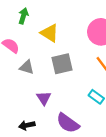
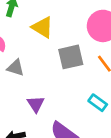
gray square: (62, 64) -> (71, 57), moved

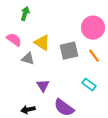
yellow triangle: (42, 27) -> (42, 43), moved

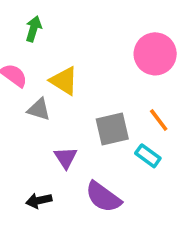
gray square: (69, 51) -> (112, 129), moved
orange line: (94, 56) -> (159, 120), moved

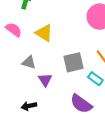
gray triangle: (39, 109) -> (29, 62), moved
purple semicircle: (103, 197) -> (81, 104), moved

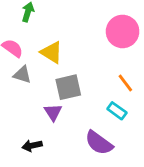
gray triangle: (29, 62) -> (22, 75), moved
gray square: (74, 62) -> (68, 87), moved

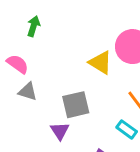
yellow triangle: (52, 52) -> (100, 63), moved

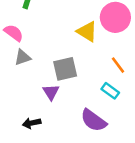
gray triangle: (28, 92) -> (23, 57), turned -36

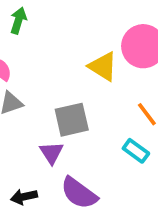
purple semicircle: (93, 120) -> (79, 193), moved

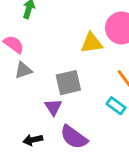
yellow triangle: (103, 66) -> (92, 43), turned -40

